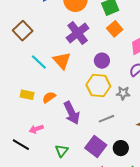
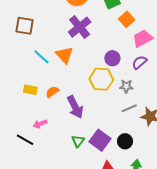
orange square: (115, 29) -> (127, 19), moved
brown square: (23, 31) -> (25, 26), turned -36
purple circle: (102, 61) -> (112, 58), moved
gray line: (107, 119) -> (129, 108), moved
green triangle: (62, 151) -> (78, 141), moved

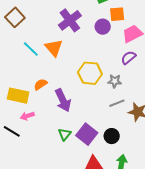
orange square: (127, 19) -> (117, 14), turned 35
brown square: (25, 26) -> (15, 17), turned 36
purple circle: (112, 58) -> (103, 27), moved
yellow rectangle: (30, 90) -> (18, 96), moved, size x1.5

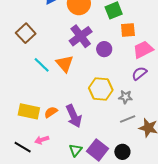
purple circle: (103, 27) -> (104, 49), moved
orange semicircle: (40, 84) -> (51, 112), moved
pink arrow: (27, 116) -> (42, 140), moved

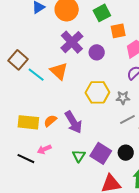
brown square: (26, 33) -> (18, 60), moved

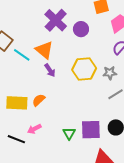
purple arrow: (73, 122) -> (50, 70), moved, size x0.6
purple square: (101, 153) -> (91, 130), turned -30

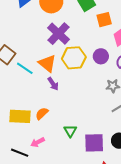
purple circle: (81, 29) -> (101, 56), moved
yellow hexagon: (84, 69) -> (74, 58), moved
green triangle: (69, 133) -> (70, 131), moved

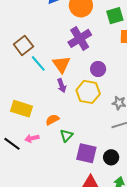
purple circle: (101, 56) -> (98, 69), moved
yellow hexagon: (74, 58) -> (88, 92), moved
orange semicircle: (42, 113) -> (52, 120), moved

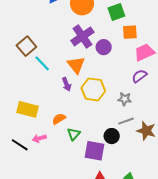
orange triangle: (61, 64) -> (76, 65), moved
purple circle: (98, 69) -> (104, 47), moved
black circle: (111, 157) -> (112, 136), moved

